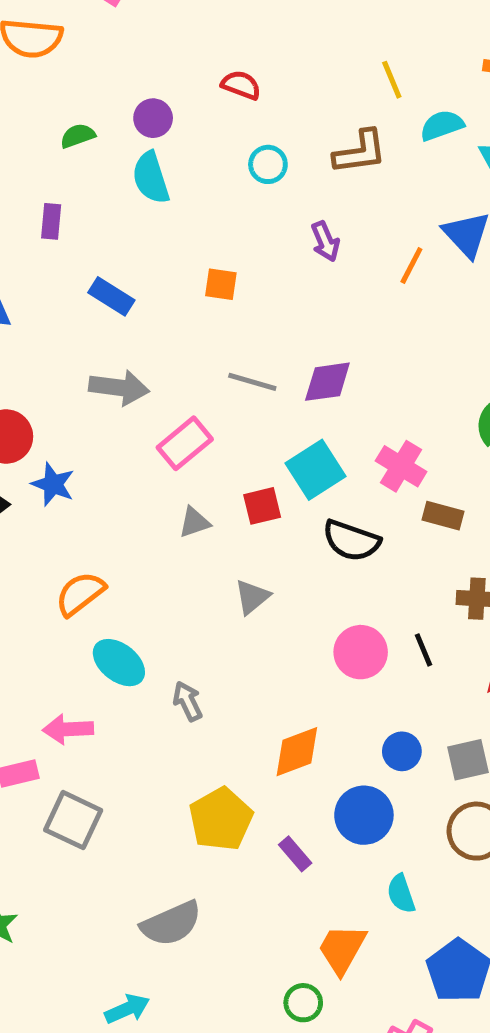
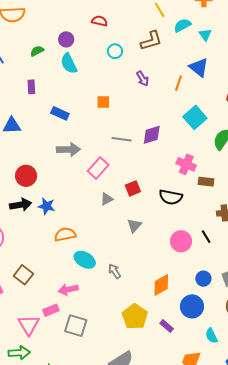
cyan square: (315, 470) -> (195, 117), moved
blue star: (53, 484) -> (47, 206), moved
orange semicircle: (80, 594) -> (65, 234), turned 35

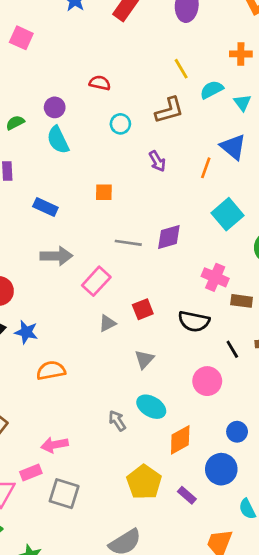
black line: (206, 237) -> (232, 349), moved
cyan ellipse: (85, 260) -> (151, 407), moved

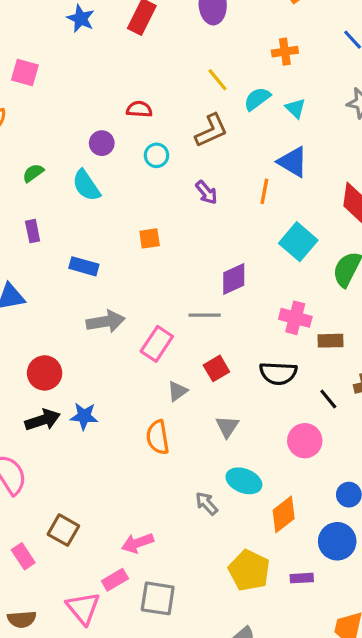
red semicircle: (100, 83) -> (139, 109), moved
purple circle: (55, 107) -> (102, 143), moved
gray line: (128, 243) -> (205, 315), moved
orange semicircle: (51, 370) -> (158, 437), moved, turned -80
purple rectangle: (187, 495) -> (302, 578), turned -36

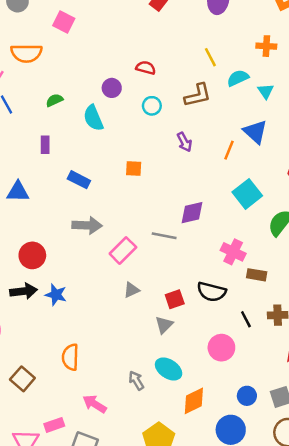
red square: (216, 368) -> (175, 299), moved
orange semicircle: (158, 437) -> (70, 357), moved
pink arrow: (138, 543) -> (95, 404), moved, turned 40

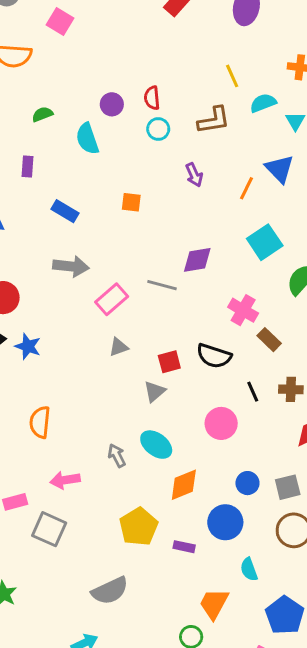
red semicircle: (146, 68) -> (152, 98), moved, turned -114
brown rectangle: (257, 275) -> (269, 340), turned 30
pink arrow: (95, 404) -> (65, 480), turned -45

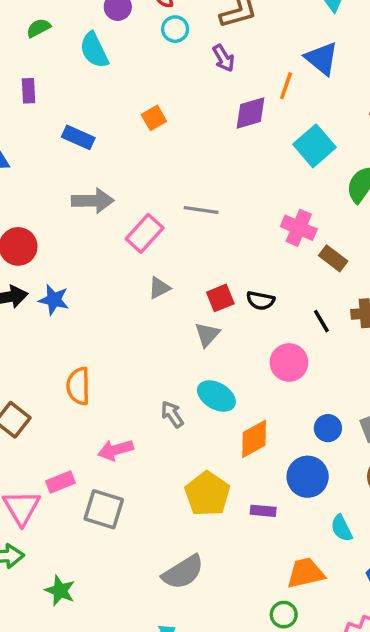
purple arrow: (194, 175) -> (224, 58), moved
orange square: (131, 202) -> (154, 118), turned -30
purple diamond: (197, 260) -> (250, 113), moved
black semicircle: (214, 356) -> (260, 301), moved, size x0.7
orange trapezoid: (214, 604) -> (306, 573), turned 56

